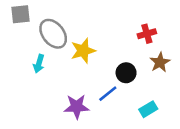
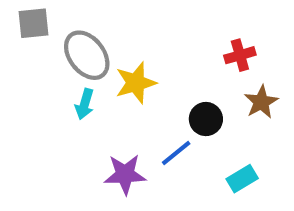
cyan arrow: (39, 64) -> (85, 104), moved

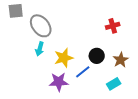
yellow star: (136, 83) -> (64, 58), moved
brown star: (261, 102) -> (121, 60), moved

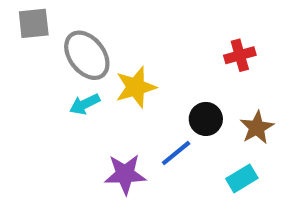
cyan arrow: (40, 49) -> (85, 104), turned 48
yellow star: (64, 58) -> (136, 87), moved

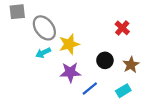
red cross: (240, 55) -> (122, 28), turned -32
blue line: (176, 153) -> (90, 89), moved
purple star: (125, 174) -> (70, 72), moved

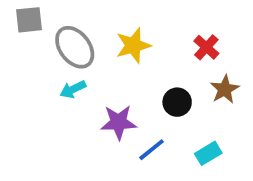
yellow star: (69, 44) -> (133, 45), moved
brown star: (131, 65) -> (225, 89), moved

